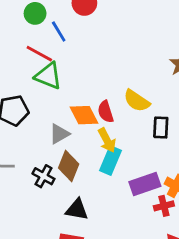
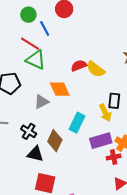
yellow semicircle: (137, 101) -> (96, 69), moved
red semicircle: (106, 112) -> (79, 66), moved, turned 84
yellow arrow: (107, 140) -> (105, 113), moved
brown diamond: (69, 166) -> (55, 141), moved
black triangle: (77, 210) -> (35, 154), moved

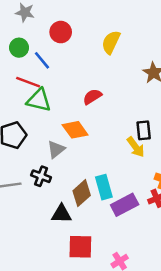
yellow semicircle: (96, 69) -> (111, 42), moved, turned 90
cyan rectangle: (77, 123) -> (104, 187), moved, turned -30
black cross: (29, 131) -> (41, 176), moved
brown diamond: (55, 141) -> (82, 193), turned 35
purple rectangle: (101, 141) -> (125, 205), moved

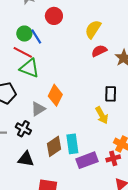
green circle: (19, 48) -> (24, 34), moved
red semicircle: (92, 97) -> (99, 51), moved
orange diamond: (75, 130) -> (55, 95), turned 55
black rectangle: (144, 130) -> (111, 94), moved
black triangle: (61, 214) -> (26, 159), moved

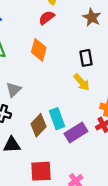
red semicircle: (99, 51) -> (47, 18), moved
orange diamond: (55, 95) -> (39, 50), moved

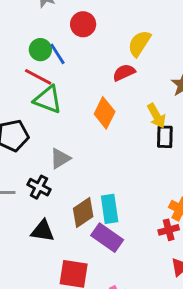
yellow arrow: (82, 82) -> (156, 116), moved
purple rectangle: (76, 132) -> (107, 238), moved, turned 55

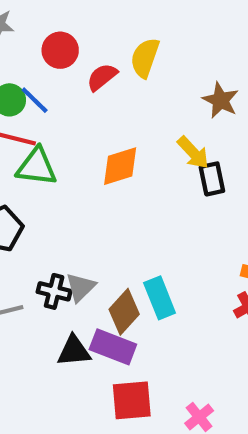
red semicircle: (124, 73) -> (102, 77), moved
orange diamond: (105, 113) -> (120, 166), turned 60
gray triangle: (60, 158) -> (81, 287), moved
purple rectangle: (107, 238) -> (113, 347), moved

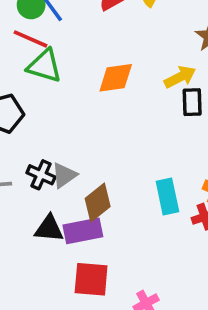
yellow arrow: (193, 153) -> (180, 77), turned -84
cyan rectangle: (160, 298) -> (167, 196), moved
purple rectangle: (113, 347) -> (83, 231), turned -42

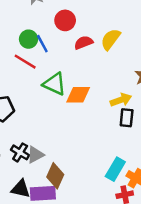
green triangle: (44, 66) -> (54, 84), moved
cyan rectangle: (167, 196) -> (115, 169), moved, turned 35
brown diamond: (98, 203) -> (55, 176), turned -35

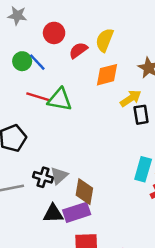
red line: (25, 62) -> (38, 97), moved
orange diamond: (78, 95) -> (107, 75), moved

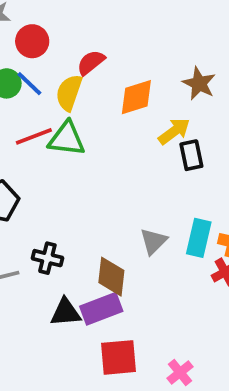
red circle: (54, 33) -> (32, 41), moved
yellow semicircle: (105, 40) -> (69, 93), moved
red line: (38, 97) -> (34, 136), turned -35
gray triangle: (59, 176) -> (153, 241), moved

